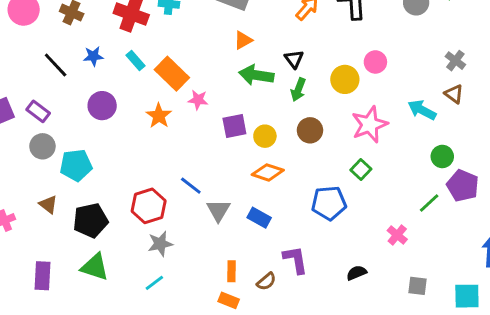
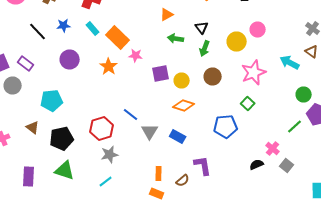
green arrow: (256, 75) -> (176, 38), size x0.7
gray circle: (42, 146) -> (13, 86), moved
black semicircle: (357, 273) -> (257, 164), moved
gray square: (418, 286) -> (287, 166), moved, turned 32

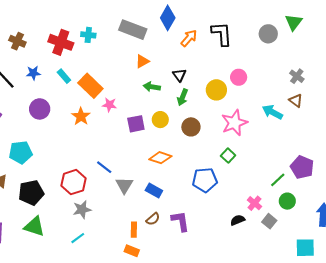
yellow circle: (182, 80) -> (160, 120), moved
green circle: (304, 94) -> (287, 201), moved
brown semicircle: (183, 180) -> (153, 219), moved

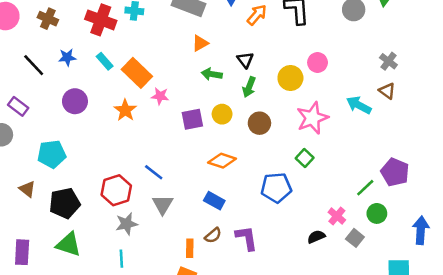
gray triangle: (124, 185) -> (163, 204), moved
cyan line: (78, 238) -> (121, 259), turned -56

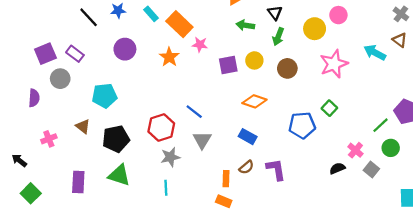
green square: (305, 158) -> (329, 108), moved

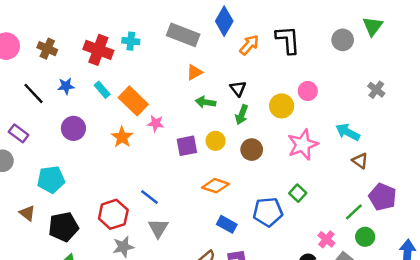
brown triangle: (400, 40) -> (360, 161), moved
blue rectangle: (248, 137) -> (227, 224), moved

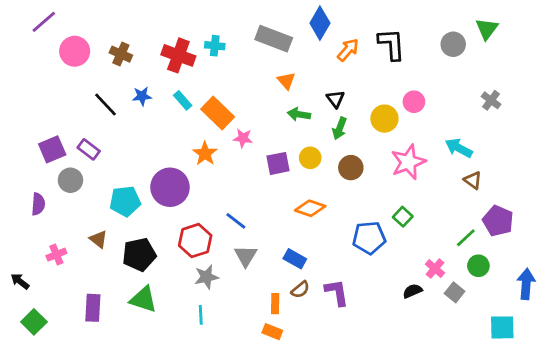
orange triangle: (194, 72) -> (286, 81), turned -42
purple circle: (73, 128) -> (170, 187), moved, size x1.4
blue rectangle: (227, 224) -> (295, 259), moved

